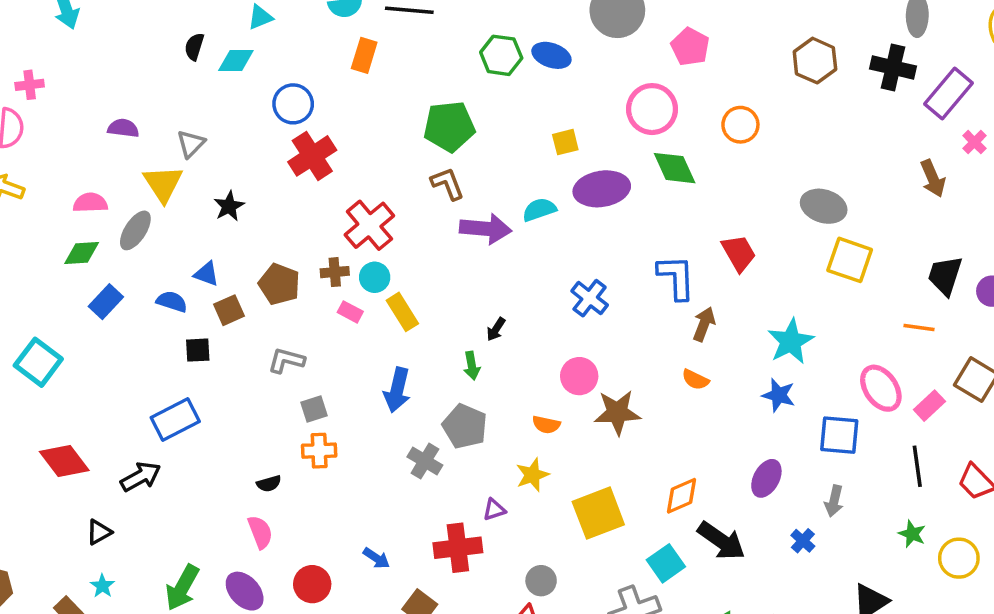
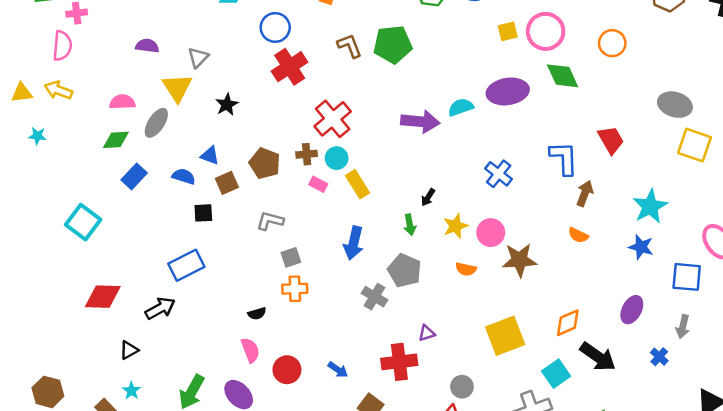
yellow square: (565, 142) -> (508, 31), moved
brown L-shape: (447, 184) -> (350, 46), moved
red diamond: (64, 461) -> (103, 297), turned -51
yellow star: (532, 475) -> (455, 226), moved
red circle: (312, 584) -> (287, 370), moved

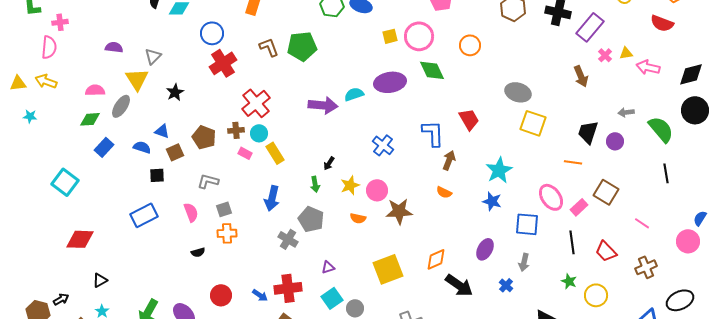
black arrow: (160, 308) -> (61, 299), moved, size x0.7
pink semicircle: (250, 350) -> (191, 212), moved
red cross: (399, 362) -> (288, 288), moved
cyan square: (556, 374) -> (332, 298), moved

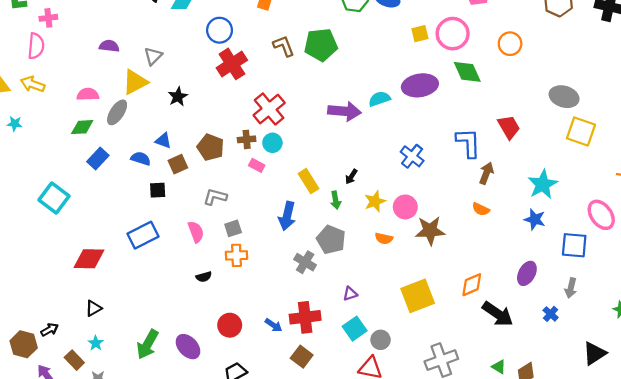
yellow triangle: (137, 79) -> (135, 82), turned 35
yellow rectangle: (275, 153) -> (308, 181), moved
red diamond: (80, 239) -> (89, 259), moved

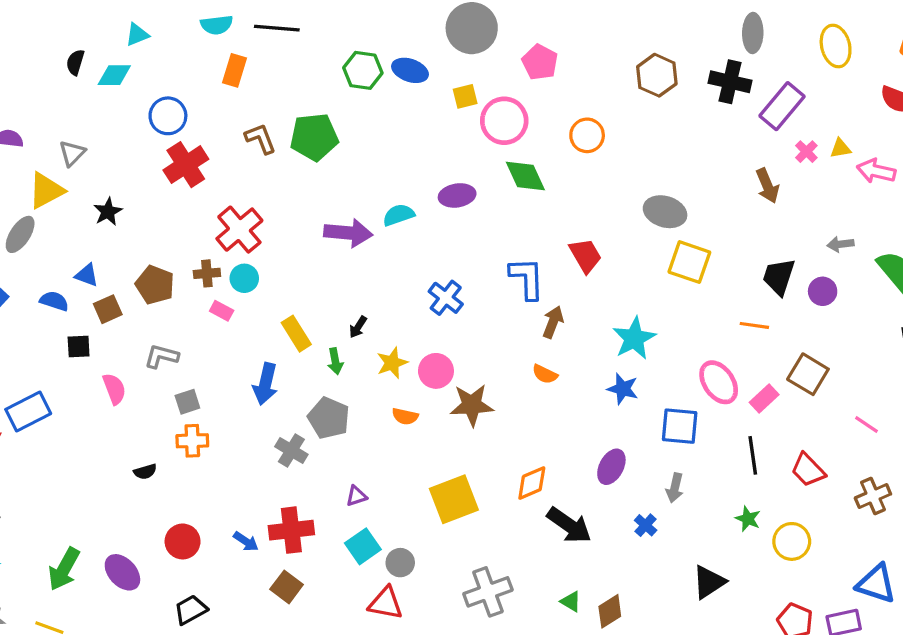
yellow square: (420, 34) -> (465, 96), moved
purple ellipse: (420, 85) -> (457, 195), size x0.7
pink semicircle: (196, 232) -> (114, 389), moved
blue rectangle: (143, 235) -> (28, 412), moved

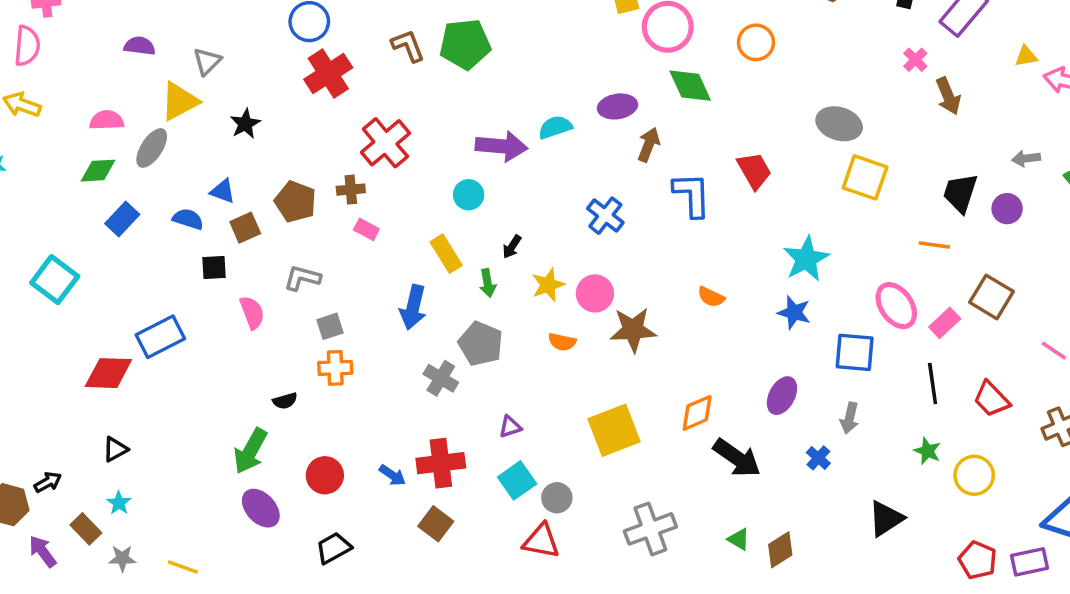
pink cross: (806, 152) -> (915, 60), moved
cyan circle: (244, 278) -> (469, 195), moved
brown arrow: (553, 322) -> (649, 145), moved
green arrow: (64, 569) -> (250, 451), moved

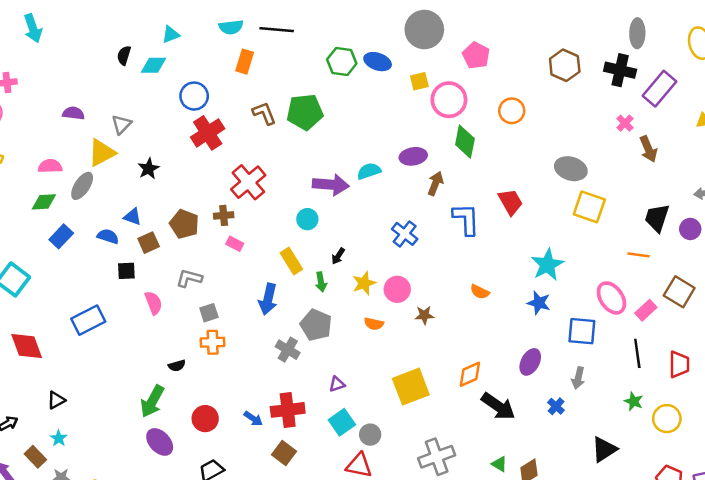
green diamond: (690, 86) -> (465, 142), turned 36
brown star: (633, 330) -> (424, 315), size x0.6
red diamond: (108, 373) -> (27, 346), moved, turned 68
red trapezoid: (991, 399) -> (679, 364), turned -136

